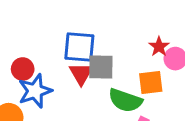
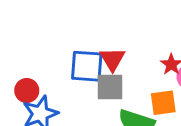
red triangle: (81, 74) -> (112, 59), moved

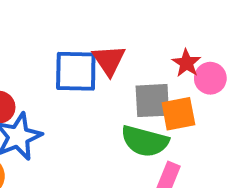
gray square: (110, 87) -> (152, 101), moved

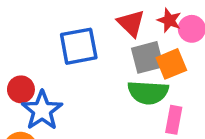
red triangle: (109, 60) -> (131, 23), moved

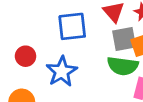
blue star: (42, 110) -> (62, 72), moved

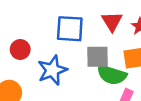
gray square: (124, 39) -> (98, 57), moved

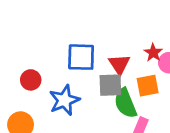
red triangle: (112, 22) -> (119, 64), moved
green semicircle: (112, 75) -> (125, 103), turned 52

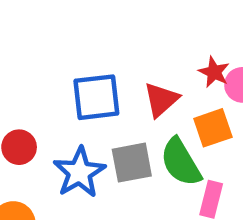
red triangle: (119, 64) -> (161, 100), turned 30
gray square: (110, 85) -> (132, 163), moved

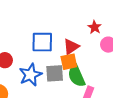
red star: (214, 72) -> (95, 27), moved
orange square: (213, 128) -> (69, 62), moved

